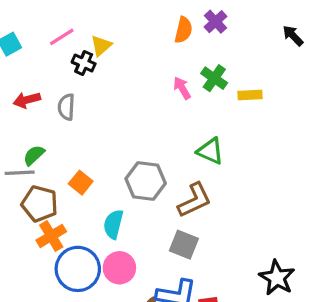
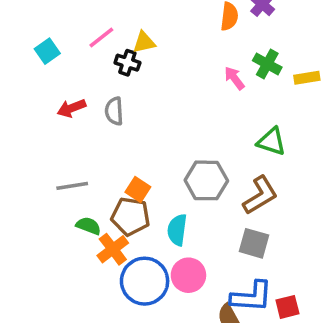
yellow triangle: (101, 46) -> (144, 42), turned 35
green semicircle: (34, 155) -> (88, 226), moved, turned 70
brown pentagon: (40, 204) -> (130, 216), moved

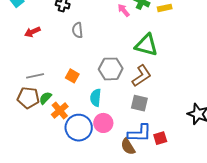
gray semicircle: (114, 111) -> (77, 30), moved
green triangle: (271, 142) -> (146, 45), size x1.4
brown pentagon: (130, 216) -> (28, 98), moved
green semicircle: (88, 226) -> (45, 98), turned -64

